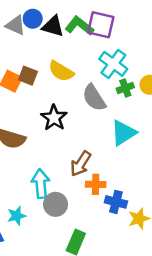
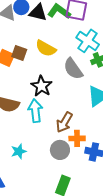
cyan arrow: (41, 184) -> (35, 111), moved
gray circle: (56, 204) -> (60, 150), moved
cyan star: (17, 216) -> (19, 151), moved

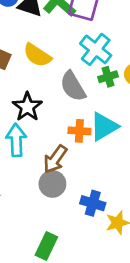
orange cross: (77, 138) -> (79, 131), moved
gray circle: (60, 150) -> (52, 184), moved

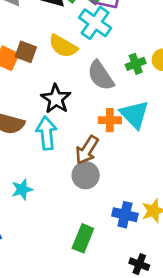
cyan cross: (96, 49) -> (95, 23), moved
cyan triangle: (104, 127) -> (134, 114), turned -40
blue cross: (93, 203) -> (125, 215), moved

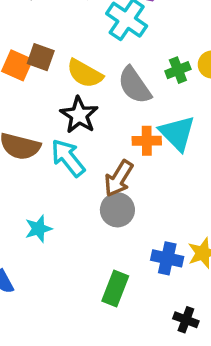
yellow semicircle: (63, 46) -> (85, 74), moved
cyan arrow: (47, 133) -> (68, 158), turned -32

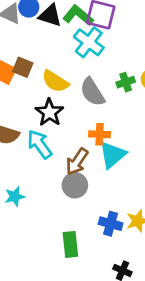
cyan triangle: (177, 133) -> (113, 155), moved, turned 32
green rectangle: (115, 289) -> (70, 244), turned -30

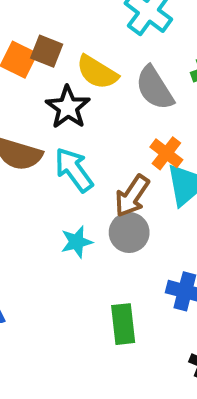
black star: (49, 112) -> (68, 107), moved
orange cross: (100, 134) -> (166, 153), turned 36
cyan star: (15, 197) -> (77, 242), moved

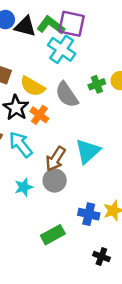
orange cross: (166, 153) -> (39, 115), moved
green rectangle: (123, 324) -> (53, 235), turned 70

